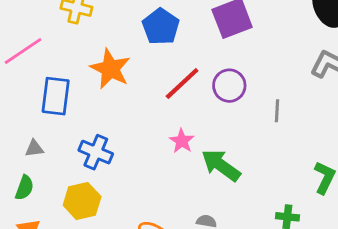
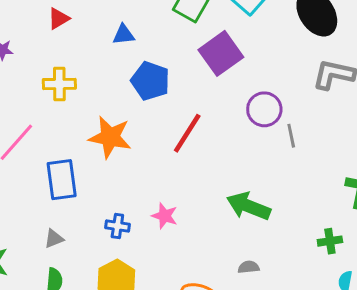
purple circle: (229, 86) -> (264, 109), moved
pink star: (182, 141) -> (165, 216), moved
blue cross: (96, 152) -> (117, 226), size x0.7

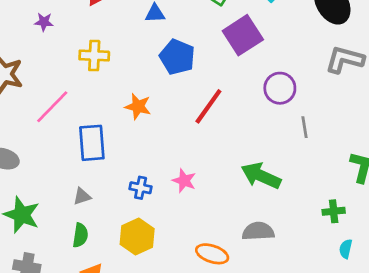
gray line: (291, 136) -> (304, 127), moved
orange star: (110, 137) -> (138, 106), size x0.7
gray semicircle: (249, 267) -> (258, 231), size x1.6

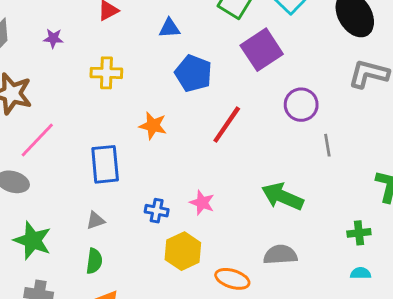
pink line: (52, 107) -> (37, 140), moved
yellow hexagon: (137, 236) -> (183, 251), moved
cyan semicircle: (346, 249) -> (361, 273), moved, turned 78

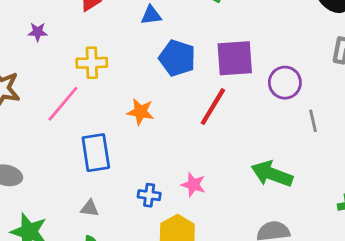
purple square: (262, 50) -> (235, 58), moved, turned 33
pink line: (37, 140) -> (63, 104), moved
gray triangle: (95, 220) -> (90, 208), turned 30

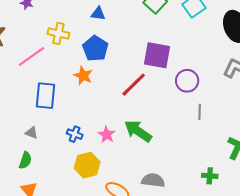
blue triangle: (151, 15) -> (98, 14), moved
blue pentagon: (177, 58) -> (95, 48), moved
green arrow: (272, 174) -> (138, 131), moved

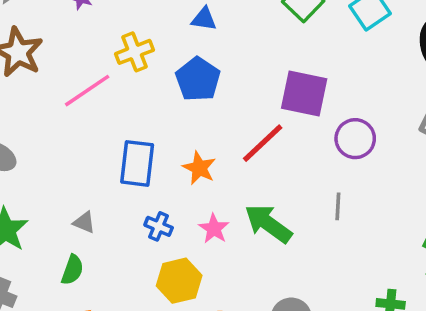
yellow cross: (58, 34) -> (135, 52), turned -35
orange star: (83, 76) -> (199, 168), moved
blue rectangle: (45, 96) -> (137, 163), moved
gray line: (200, 112) -> (338, 206), moved

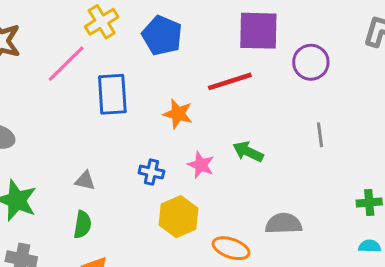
red line: (263, 143) -> (230, 81), turned 36
blue rectangle: (137, 163) -> (112, 94), moved
gray line: (338, 206) -> (320, 135), moved
green arrow: (268, 224) -> (248, 152), size x0.7

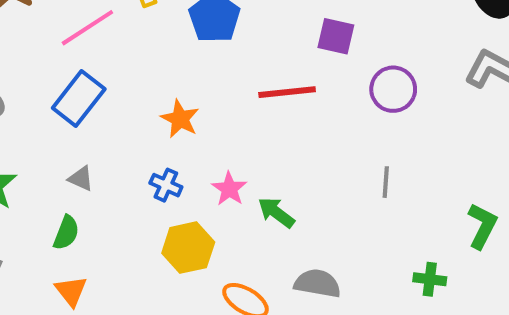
purple square: (258, 31) -> (336, 36), size x0.7
blue rectangle: (112, 94) -> (79, 98), moved, turned 30
orange star: (178, 114) -> (180, 119), moved
green arrow: (248, 152) -> (276, 213), moved

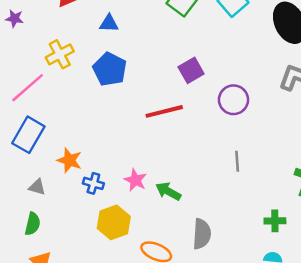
purple square: (336, 36) -> (191, 70), turned -35
orange star: (180, 119) -> (69, 160), moved
gray semicircle: (317, 283) -> (202, 234), turned 92

